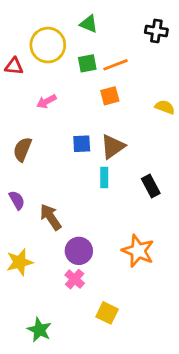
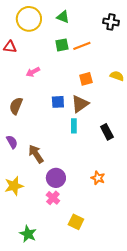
yellow circle: (48, 45) -> (29, 19), moved
orange square: (110, 96) -> (86, 79), moved
orange star: (138, 251) -> (98, 178), size x0.6

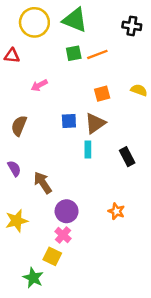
green triangle: (63, 17) -> (75, 20), size x1.6
yellow square: (76, 222) -> (52, 256), moved

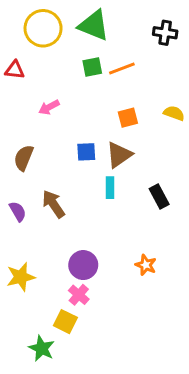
brown arrow: (43, 183) -> (53, 204), moved

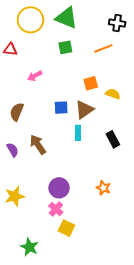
orange line: (122, 68) -> (103, 48), moved
yellow semicircle: (174, 113) -> (113, 94), moved
yellow square: (65, 322) -> (66, 228), moved

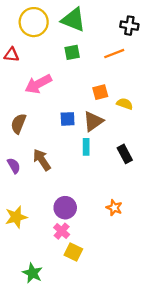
pink arrow: (35, 76) -> (38, 84), size x1.6

